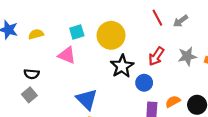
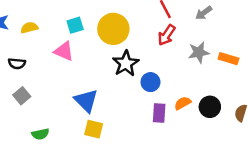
gray arrow: (181, 21) -> (204, 13), moved
red arrow: (156, 56) -> (167, 35), moved
black semicircle: (32, 74) -> (17, 64), moved

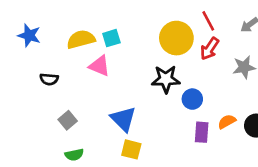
yellow semicircle: (29, 28) -> (81, 39), moved, size x1.5
yellow circle: (113, 29) -> (176, 38), moved
black star: (126, 64) -> (166, 79), turned 30
gray square: (22, 96) -> (68, 120), moved

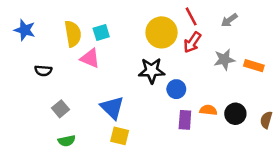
yellow semicircle: (81, 39) -> (73, 34), turned 95
orange semicircle: (227, 122) -> (208, 110), turned 35

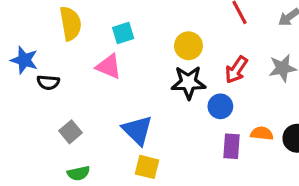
blue star: (25, 30) -> (24, 60), moved
yellow circle: (162, 32) -> (188, 46), moved, size x0.7
yellow semicircle: (73, 34) -> (71, 23), moved
red arrow: (192, 42) -> (236, 70), moved

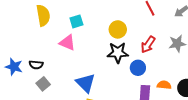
blue star: (24, 60) -> (14, 67), moved
black semicircle: (48, 82) -> (36, 65), moved

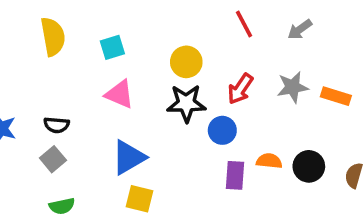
pink triangle: (67, 43) -> (120, 94), moved
black semicircle: (36, 65) -> (57, 125), moved
blue triangle: (86, 83) -> (129, 157), turned 45

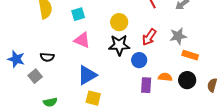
orange rectangle: (336, 96) -> (190, 55), moved
gray square: (53, 159) -> (35, 76), moved

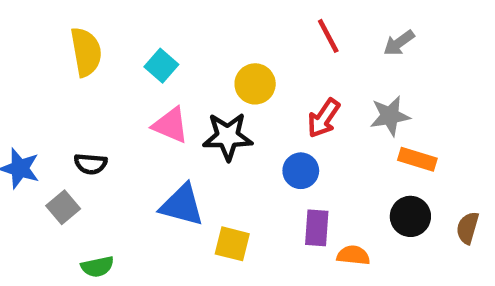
cyan square: (78, 14) -> (161, 66), turned -32
black star: (119, 45) -> (228, 136), moved
blue triangle: (87, 75) -> (182, 205), turned 45
orange semicircle: (165, 77) -> (353, 255), moved
yellow square: (93, 98) -> (232, 244), moved

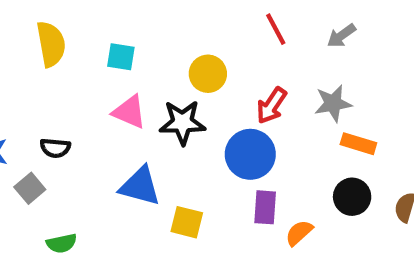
cyan square: (161, 66) -> (121, 57), turned -32
blue circle: (301, 171) -> (250, 154), size x1.5
orange semicircle: (353, 255) -> (299, 233), turned -48

